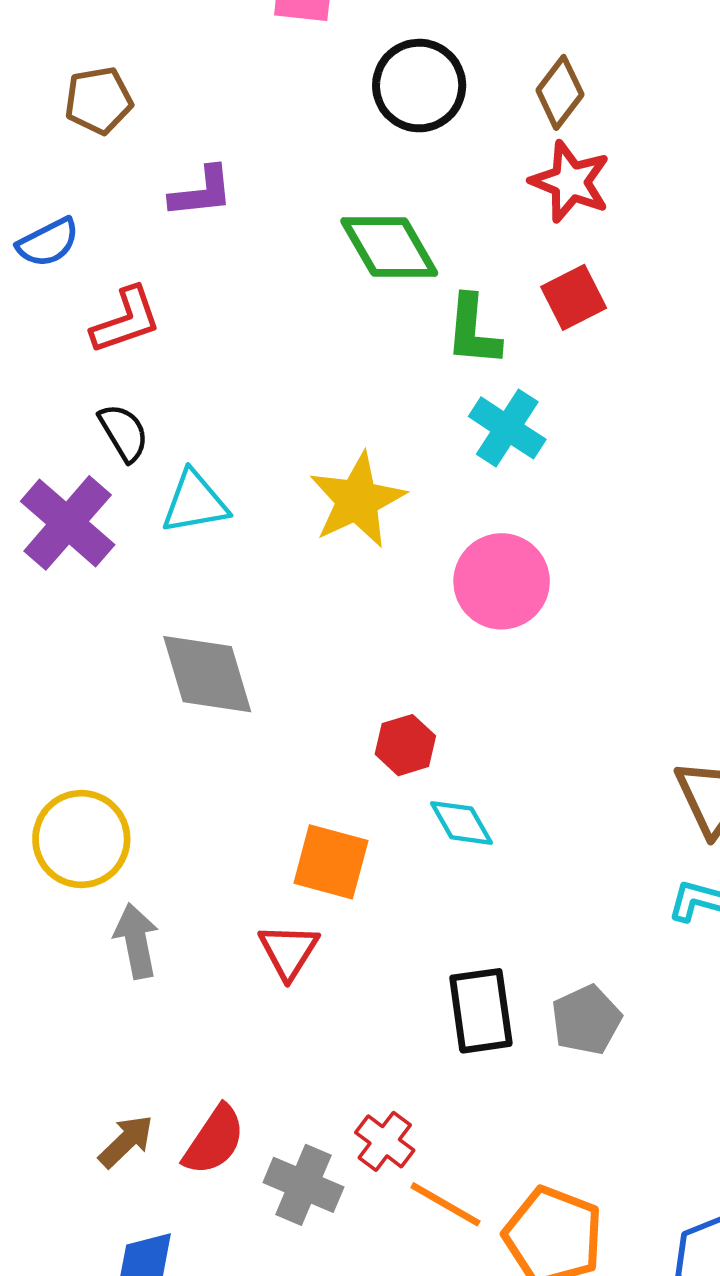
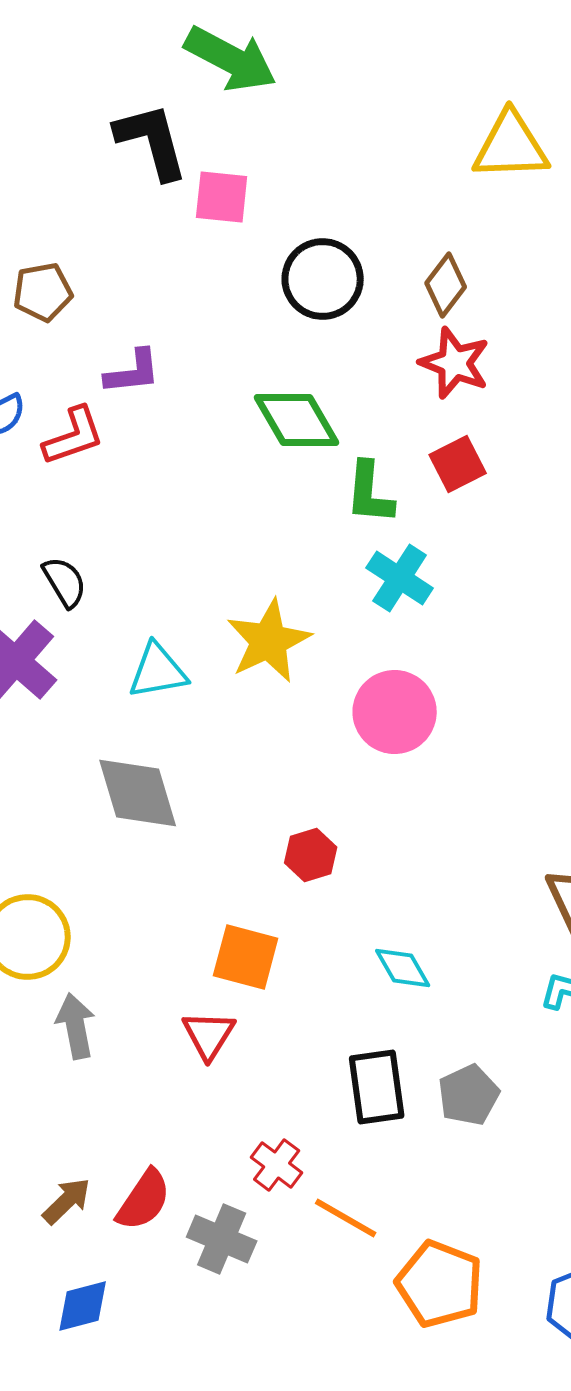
red L-shape: (126, 320) -> (74, 436), moved
cyan triangle: (195, 502) -> (158, 671), moved
cyan diamond: (461, 823) -> (403, 968), moved
red cross: (385, 1141) -> (277, 1165), moved
orange line: (445, 1204) -> (346, 1218), moved

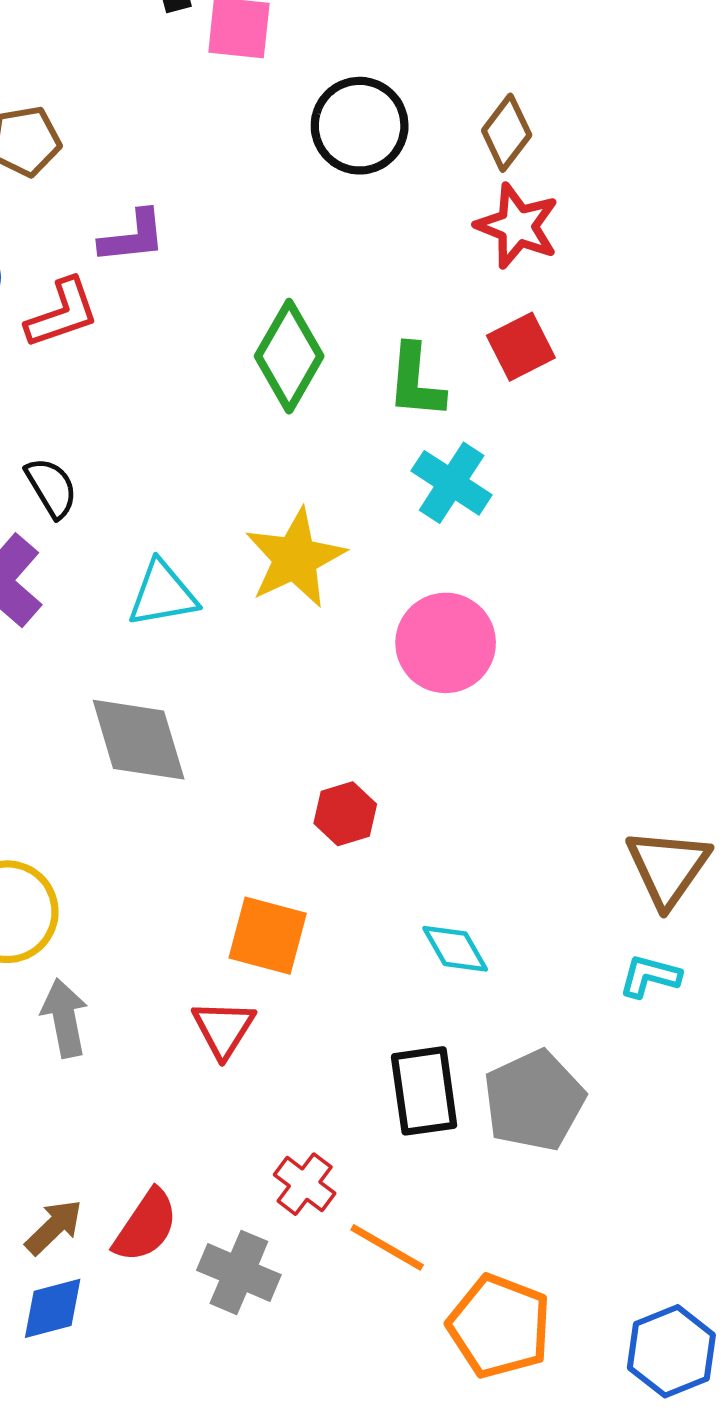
green diamond: (297, 420) -> (289, 356), moved, turned 60
gray pentagon: (469, 1095) -> (534, 1100), size x1.4
blue diamond: (83, 1306) -> (53, 1308), moved

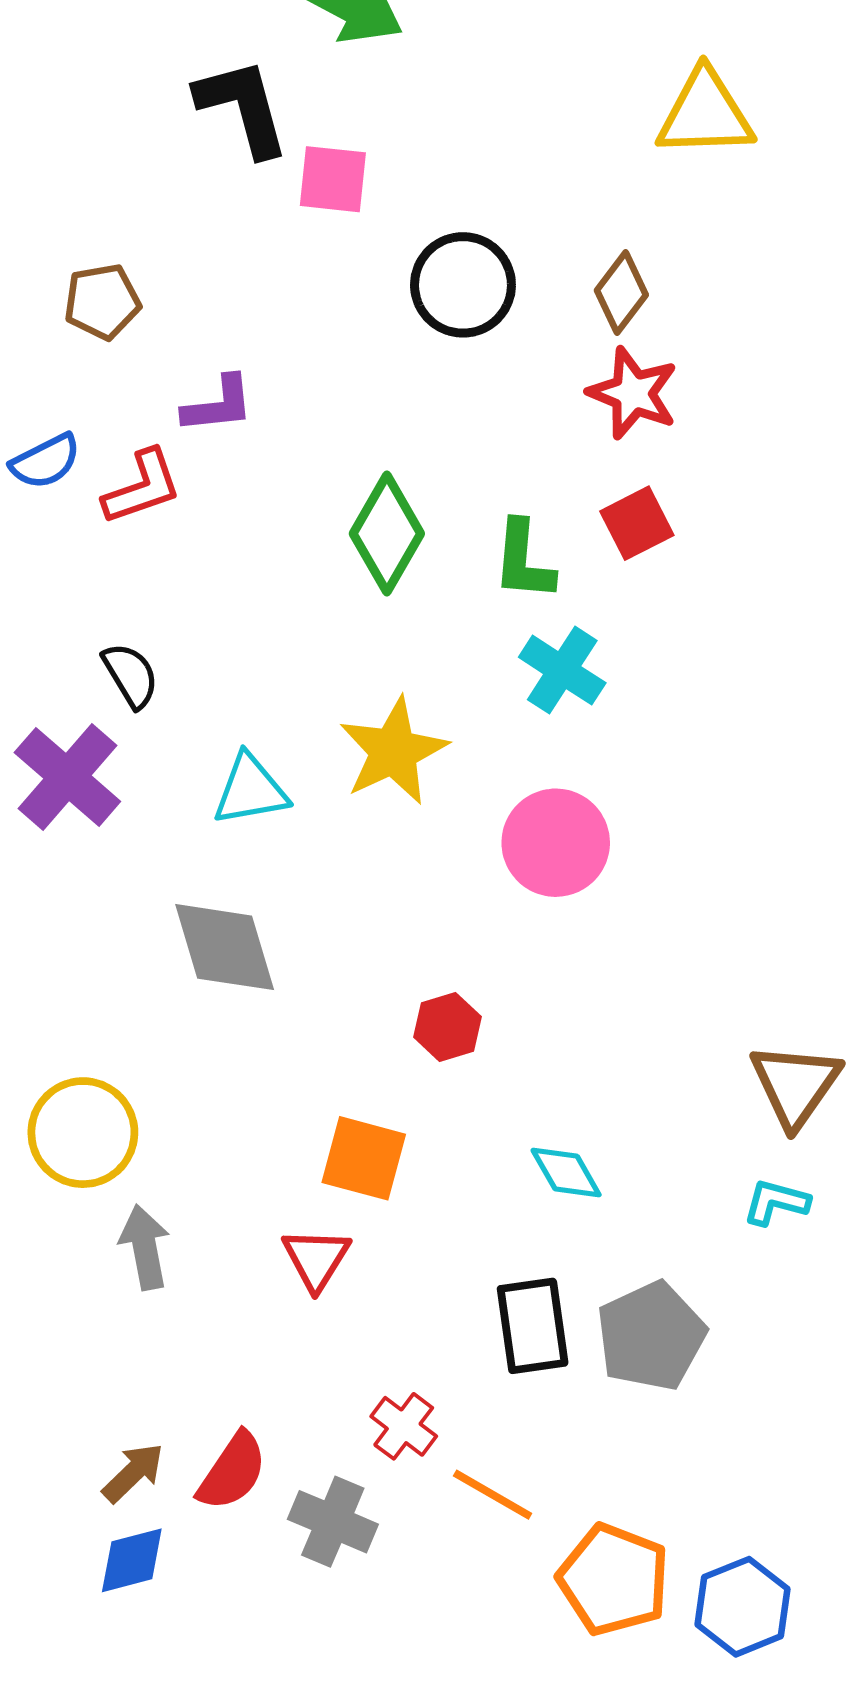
blue hexagon: (671, 1351) -> (743, 1607), moved

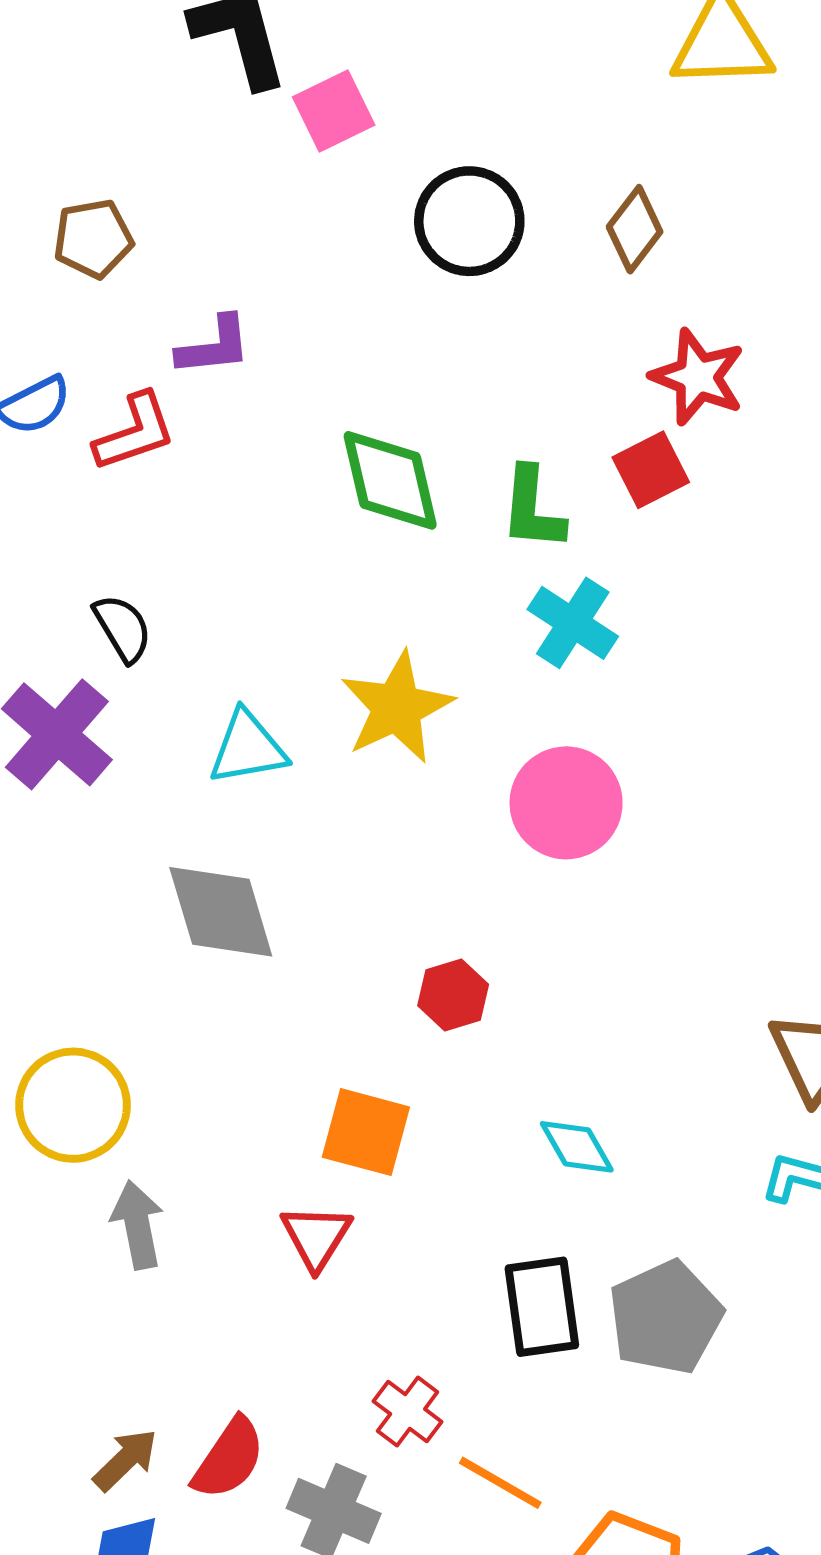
pink square: (333, 179) -> (334, 111), turned -32
red star: (633, 393) -> (698, 377), moved
green diamond: (387, 534) -> (390, 480), turned -43

